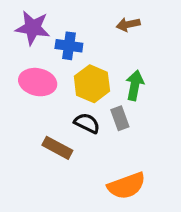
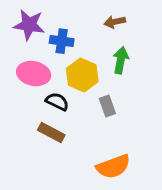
green arrow: (135, 85) -> (121, 60), moved
black semicircle: (87, 123) -> (57, 102), moved

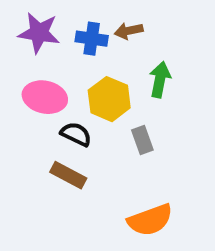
brown arrow: (115, 22) -> (129, 31), moved
blue cross: (62, 41) -> (92, 39), moved

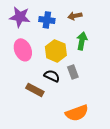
brown arrow: (129, 31) -> (75, 16), moved
pink ellipse: (45, 97) -> (23, 50), turned 55
black semicircle: (76, 134) -> (52, 76), moved

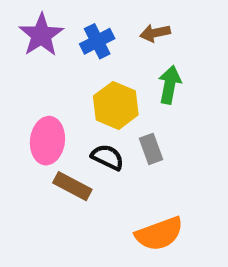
purple star: (20, 17) -> (41, 35), turned 30
blue cross: (47, 20) -> (97, 41), turned -35
pink ellipse: (23, 50) -> (47, 141), moved, turned 30

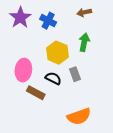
brown arrow: (155, 33) -> (84, 12), moved
blue cross: (97, 41) -> (48, 21), turned -35

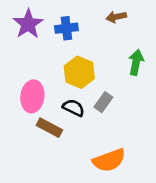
blue cross: (48, 21) -> (66, 28), turned -35
green arrow: (84, 42) -> (136, 62), moved
gray rectangle: (75, 74) -> (103, 102), turned 56

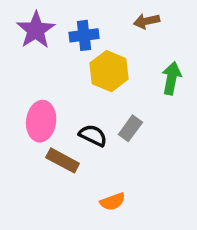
yellow hexagon: (79, 72) -> (109, 71), moved
orange semicircle: (109, 160) -> (113, 202), moved, size x0.6

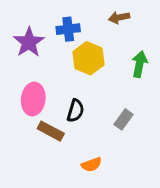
purple star: (36, 30) -> (29, 42), moved
gray rectangle: (130, 128) -> (123, 119), moved
black semicircle: (93, 135) -> (75, 111), turned 80

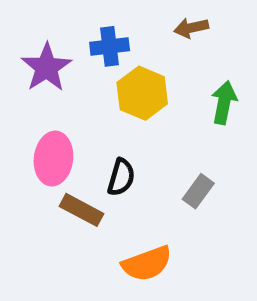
orange semicircle: (91, 165) -> (147, 264), size x1.5

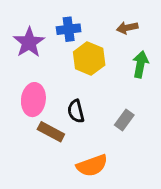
brown arrow: (191, 28) -> (127, 28), moved
black semicircle: (121, 177) -> (76, 111), turned 150

